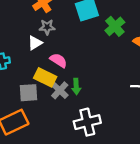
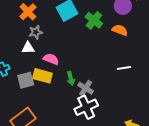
white triangle: (35, 43) -> (28, 48), turned 40
gray cross: (60, 90) -> (86, 88), moved
gray square: (28, 93) -> (26, 80), moved

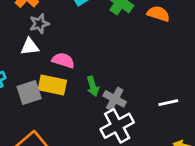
white line: (124, 68) -> (168, 103), moved

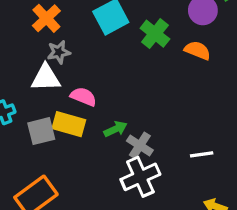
white triangle: (30, 47) -> (46, 78), size x1.4
green arrow: (93, 86) -> (115, 129), turned -102

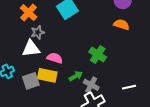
green cross: (155, 34) -> (98, 55), moved

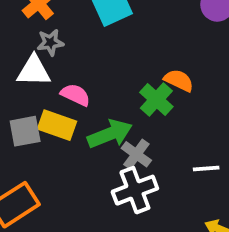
orange semicircle: (121, 25) -> (179, 80), moved
green arrow: (76, 76) -> (110, 134), size x1.6

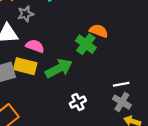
gray star: (50, 42) -> (26, 14), moved
gray cross: (136, 154) -> (122, 102), moved
white cross: (135, 190) -> (78, 102), size x0.6

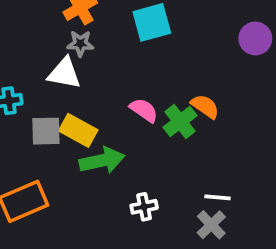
gray star: (26, 14) -> (80, 44), moved
pink semicircle: (35, 46) -> (144, 110), moved
green arrow: (59, 68) -> (102, 161), moved

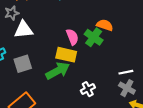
gray star: (80, 44) -> (12, 13), moved
pink semicircle: (144, 110) -> (72, 37), turned 49
yellow rectangle: (78, 130) -> (66, 55), moved

